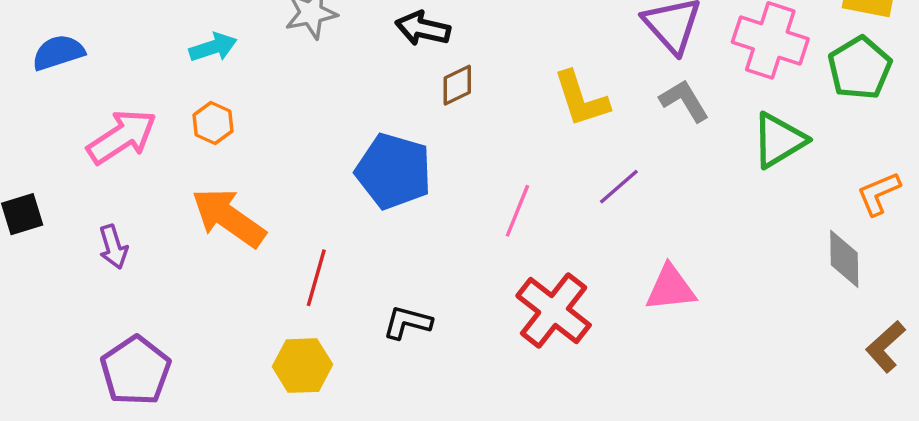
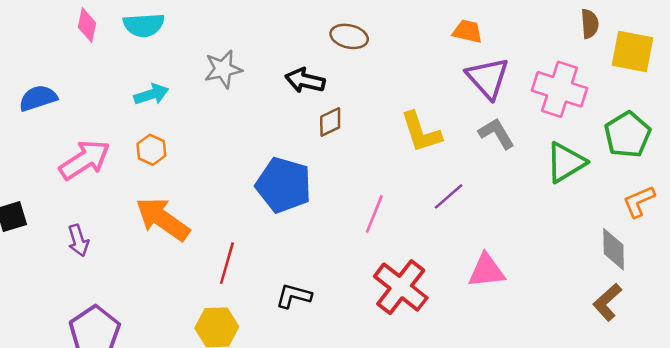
green pentagon: (860, 68) -> (627, 135), moved
brown L-shape: (886, 347) -> (607, 302), moved

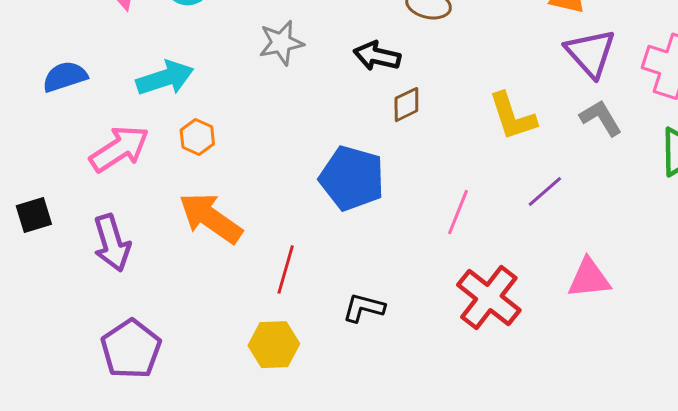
cyan arrow: (151, 94) -> (165, 78), moved, size x1.4
purple arrow: (78, 240) -> (112, 243), size x1.5

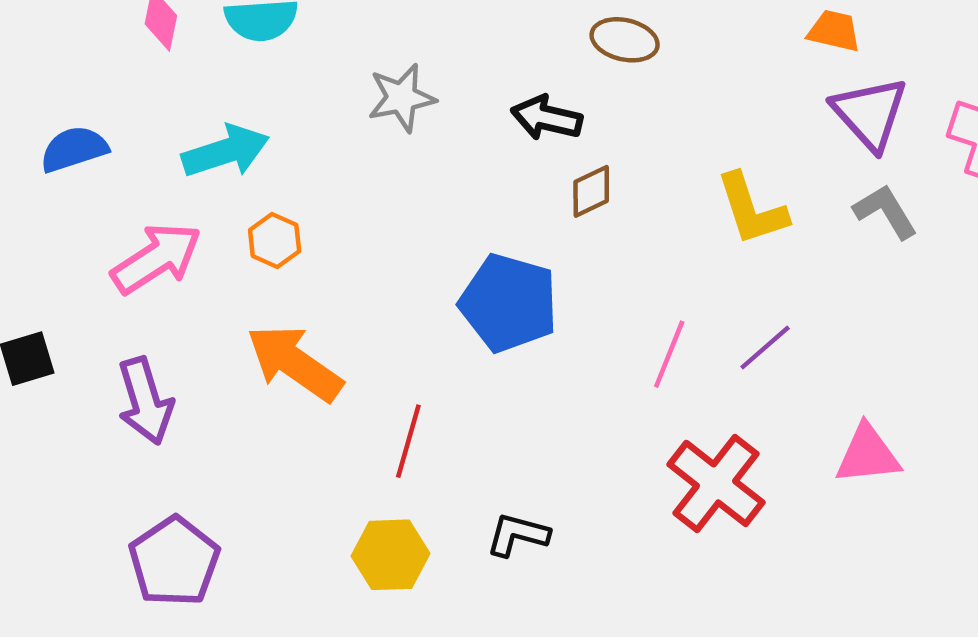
purple line: (545, 191) -> (765, 347), moved
black L-shape: (364, 308) -> (518, 535), moved

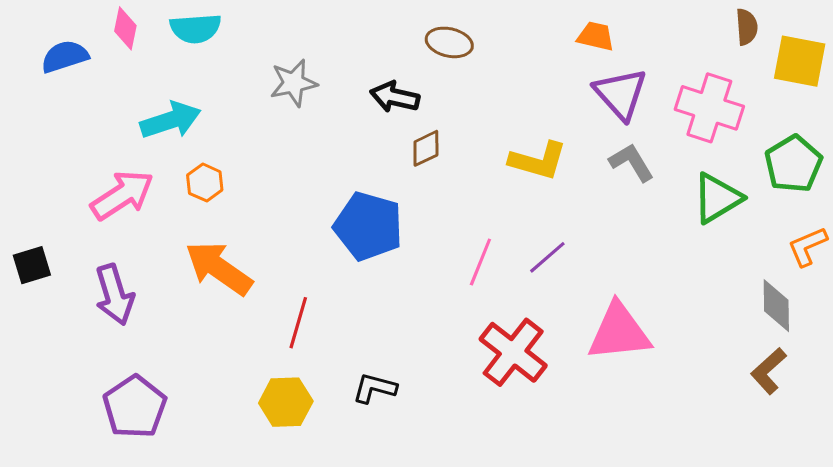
blue semicircle: (74, 149) -> (65, 56), moved
yellow L-shape: (752, 209) -> (538, 161), turned -56
pink triangle: (868, 454) -> (619, 332), size x1.4

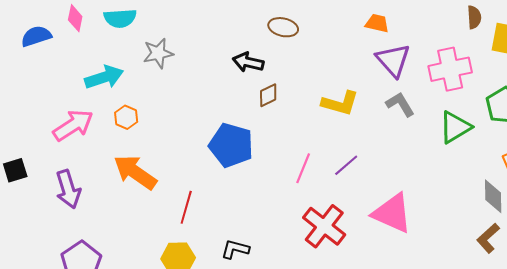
gray star: (294, 83) -> (158, 53), moved
pink cross: (709, 108) -> (450, 69), turned -30
pink triangle: (619, 332) -> (392, 213), turned 30

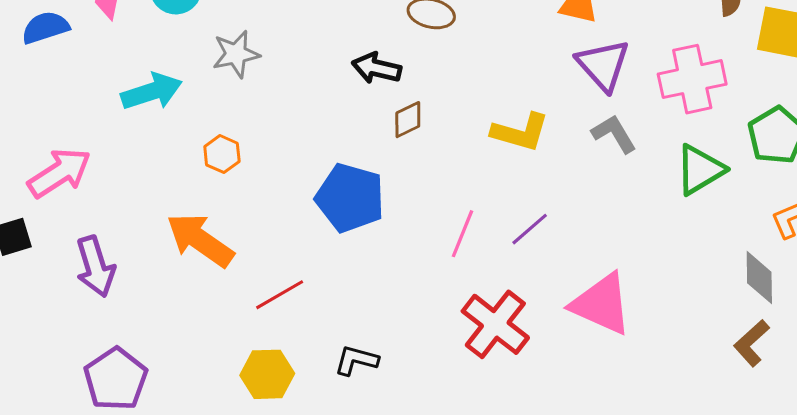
orange hexagon: (126, 117) -> (222, 154), moved
pink arrow: (73, 125) -> (59, 173), moved
red line: (186, 207) -> (280, 295), turned 44

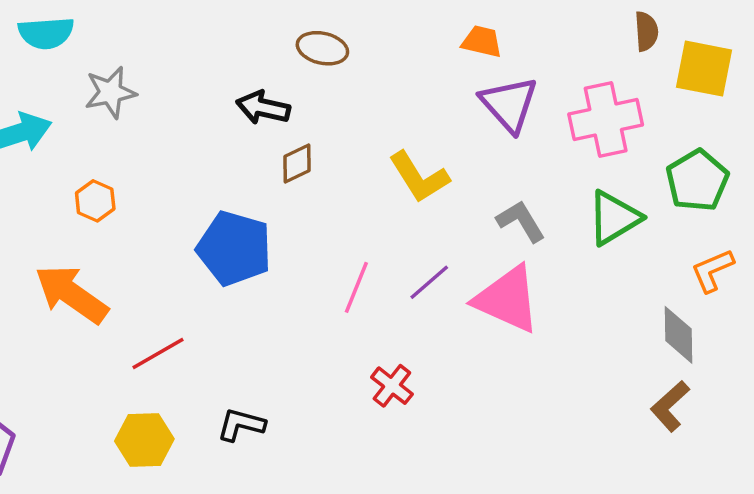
yellow L-shape: (520, 132) -> (419, 177), turned 42
gray L-shape: (614, 134) -> (521, 221), moved
pink triangle: (602, 304) -> (507, 299), moved
red cross: (495, 324) -> (392, 386), size x0.6

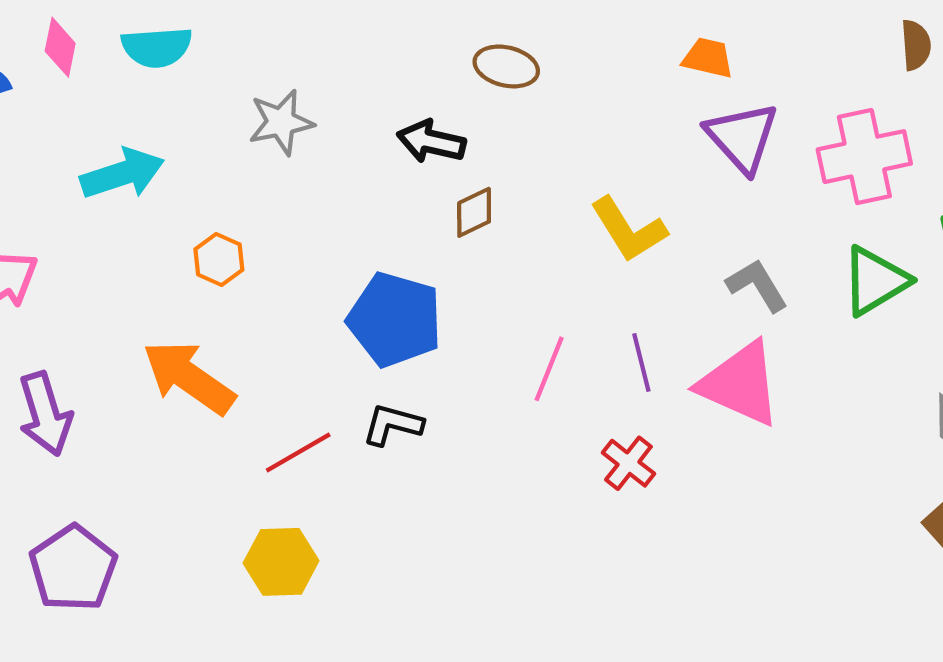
gray star: (110, 92) -> (281, 122), moved
purple line: (429, 282) -> (641, 362), turned -63
red cross: (392, 386) -> (628, 463), moved
black L-shape: (241, 425) -> (393, 425), moved

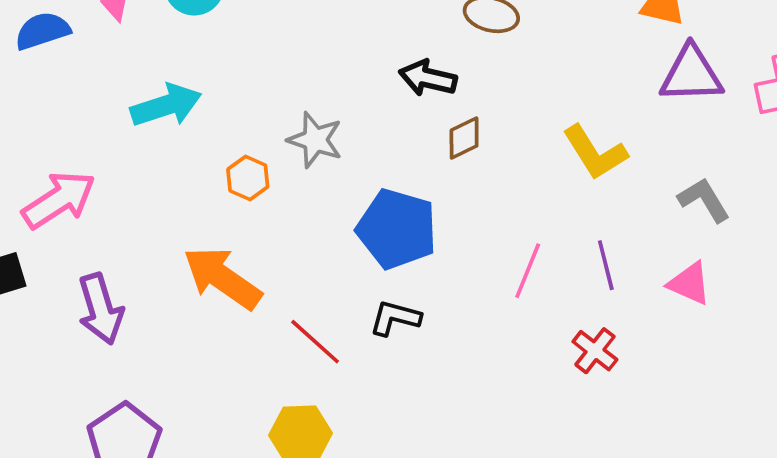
gray star: (281, 122) -> (315, 140), moved, turned 30
purple triangle: (742, 137) -> (691, 74), turned -50
pink triangle: (740, 384) -> (689, 283), size x0.6
red line: (298, 452) -> (315, 342), turned 72

